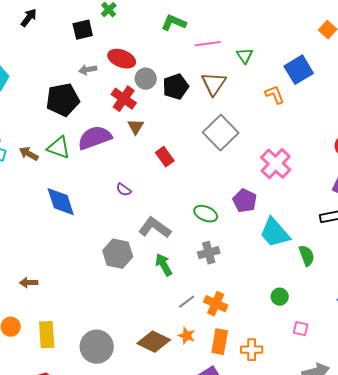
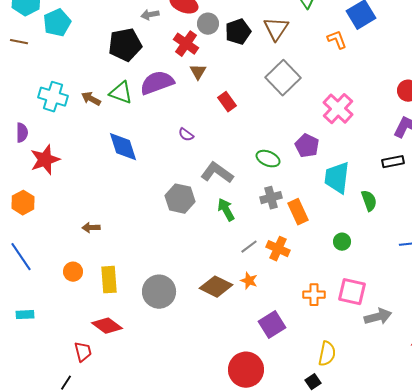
cyan trapezoid: (275, 233) -> (337, 178), turned 48
pink square: (301, 329) -> (352, 292), moved, size x1.8
orange rectangle: (220, 342) -> (298, 212), moved, turned -35

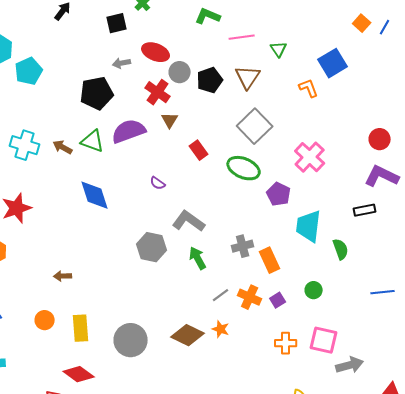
green ellipse: (268, 159) -> (244, 168), moved, size x1.4
purple square: (272, 325) -> (278, 300), moved, size x0.6

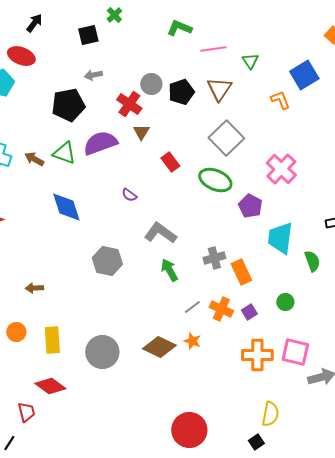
red ellipse: (156, 52) -> (21, 56), moved
gray hexagon: (152, 247) -> (107, 261), moved
orange cross: (286, 343) -> (257, 355), size x1.4

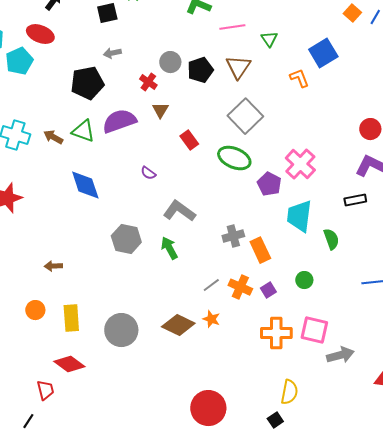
red cross: (129, 104) -> (148, 82), size x0.7
pink cross: (281, 169) -> (300, 164), moved
green arrow: (169, 270) -> (169, 248), moved

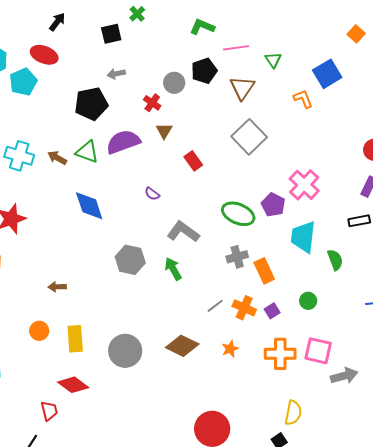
black pentagon: (200, 70) -> (204, 71), moved
green ellipse: (234, 158) -> (238, 214), moved
orange star: (211, 319) -> (230, 349), moved, turned 30

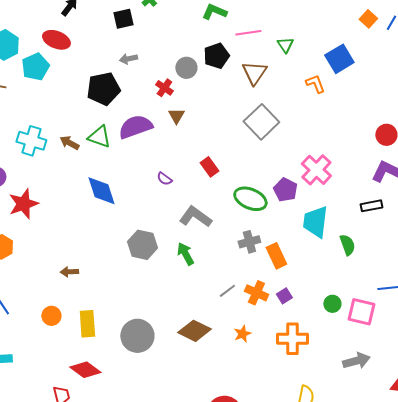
red rectangle: (193, 161) -> (209, 167), moved
green circle: (308, 301) -> (332, 304), moved
pink square: (318, 351) -> (361, 312), moved

